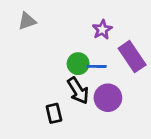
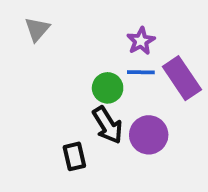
gray triangle: (27, 21) -> (37, 29), turned -30
blue line: (97, 66) -> (141, 72), moved

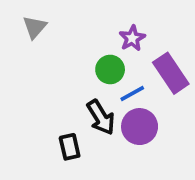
blue line: (141, 72) -> (132, 93), moved, turned -30
green circle: (108, 88) -> (110, 69), moved

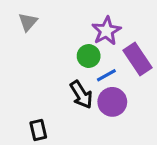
purple star: (132, 38) -> (106, 31), size x1.4
black rectangle: (70, 147) -> (38, 130), moved

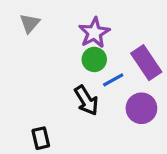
purple star: (106, 31) -> (94, 33), moved
purple circle: (112, 102) -> (141, 108), moved

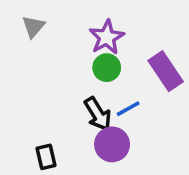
blue line: (113, 80) -> (128, 109), moved
purple circle: (141, 108) -> (112, 144), moved

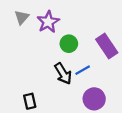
purple star: (107, 37) -> (48, 22), moved
purple circle: (112, 144) -> (94, 99), moved

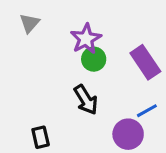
purple star: (48, 22) -> (86, 39), moved
blue line: (83, 70) -> (147, 111), moved

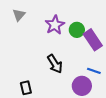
green circle: (94, 59) -> (77, 30), moved
blue line: (147, 111) -> (94, 71), turned 48

